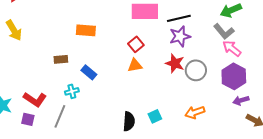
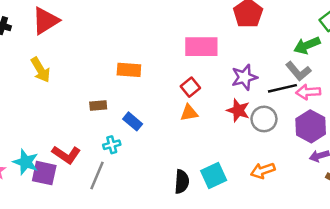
black line: (179, 18) -> (282, 88), moved
pink arrow: (232, 48) -> (308, 92), turned -42
cyan square: (155, 116) -> (214, 175), size x1.5
purple square: (28, 119) -> (44, 173), moved, size x1.5

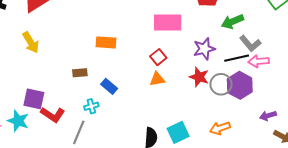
green arrow: (307, 45) -> (232, 22), moved
purple hexagon: (311, 126) -> (240, 85), moved
purple square: (44, 173) -> (34, 99), moved

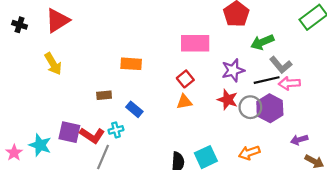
purple square: (34, 99) -> (69, 132), moved
red L-shape: (53, 115) -> (92, 135), moved

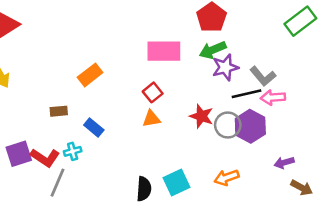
green arrow: (262, 42) -> (213, 50), moved
orange rectangle: (131, 64) -> (90, 75), turned -42
purple star: (233, 70) -> (225, 67), moved
purple square: (69, 132) -> (19, 154), turned -30

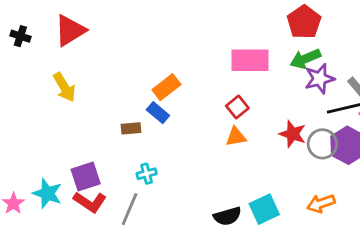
blue rectangle: (94, 128) -> (158, 113), moved
red L-shape: (45, 158) -> (90, 202), moved
black semicircle: (144, 189) -> (227, 216), turned 70

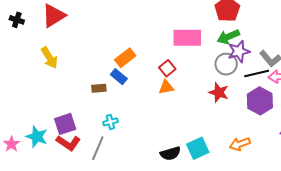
red square: (237, 107) -> (167, 68), moved
orange triangle: (236, 137) -> (166, 87), moved
gray circle: (322, 144) -> (226, 64), moved

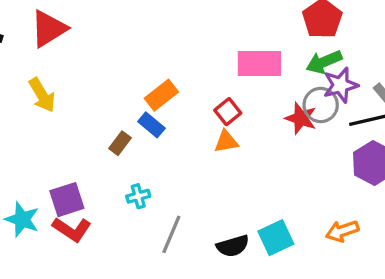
brown rectangle: (99, 88) -> (120, 143), turned -48
red star: (219, 92) -> (301, 118), moved
gray line: (98, 148) -> (171, 234), moved

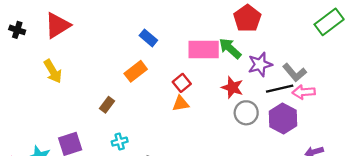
green arrow: (324, 62) -> (230, 48), moved, turned 65
gray circle: (321, 105) -> (246, 113), moved
blue rectangle: (151, 125) -> (148, 38), moved

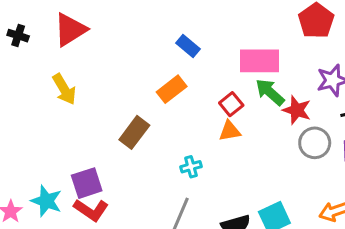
green arrow: (230, 48) -> (270, 92), moved
brown rectangle: (107, 105) -> (134, 132), size x1.5
cyan cross: (120, 142) -> (191, 167), moved

